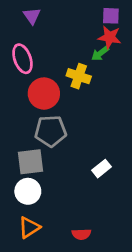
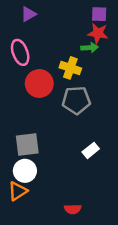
purple triangle: (32, 16) -> (28, 14), turned 35
green arrow: (100, 53) -> (90, 48), turned -147
gray pentagon: (51, 131) -> (76, 100), moved
orange triangle: (29, 227) -> (18, 191), moved

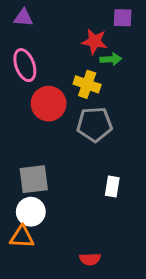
purple triangle: (28, 14) -> (23, 18), moved, turned 35
red star: (98, 33) -> (94, 41), moved
white rectangle: (91, 150) -> (112, 187), turned -42
orange triangle: (18, 191) -> (22, 237), turned 36

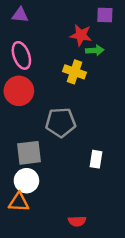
red circle: (49, 104) -> (19, 91), moved
gray pentagon: (94, 124) -> (61, 122), moved

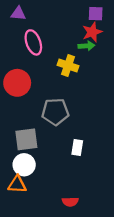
red star: (81, 35) -> (92, 32), moved, turned -30
pink ellipse: (21, 55) -> (33, 42), moved
white rectangle: (96, 159) -> (77, 147), moved

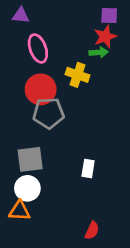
red circle: (17, 83) -> (41, 89), moved
gray pentagon: (55, 112) -> (49, 113), moved
red semicircle: (70, 202) -> (92, 231), moved, turned -63

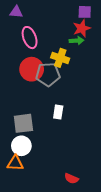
gray pentagon: (49, 113) -> (48, 74), moved
white rectangle: (88, 169) -> (58, 112), moved
red semicircle: (92, 231) -> (71, 179), turned 88

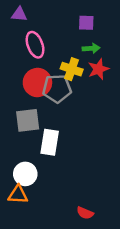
purple square: (85, 12) -> (86, 23), moved
red star: (82, 28) -> (98, 69), moved
white rectangle: (58, 112) -> (50, 142), moved, size x1.5
gray square: (23, 123) -> (28, 120), moved

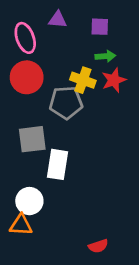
purple triangle: (19, 14) -> (58, 20), moved
pink ellipse: (35, 45) -> (25, 38), moved
red circle: (37, 83) -> (27, 77), moved
red semicircle: (85, 213) -> (98, 246), turned -42

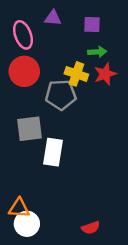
white circle: (29, 201) -> (27, 224), moved

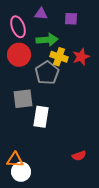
green arrow: (97, 52) -> (47, 40), moved, size x1.5
gray pentagon: (61, 95) -> (47, 73), turned -30
red semicircle: (91, 228) -> (79, 156), moved

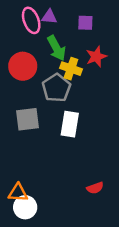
pink ellipse: (18, 27) -> (31, 20), moved
green arrow: (47, 40) -> (56, 48), turned 65
red star: (81, 57) -> (96, 57), moved
white rectangle: (41, 117) -> (70, 124), moved

